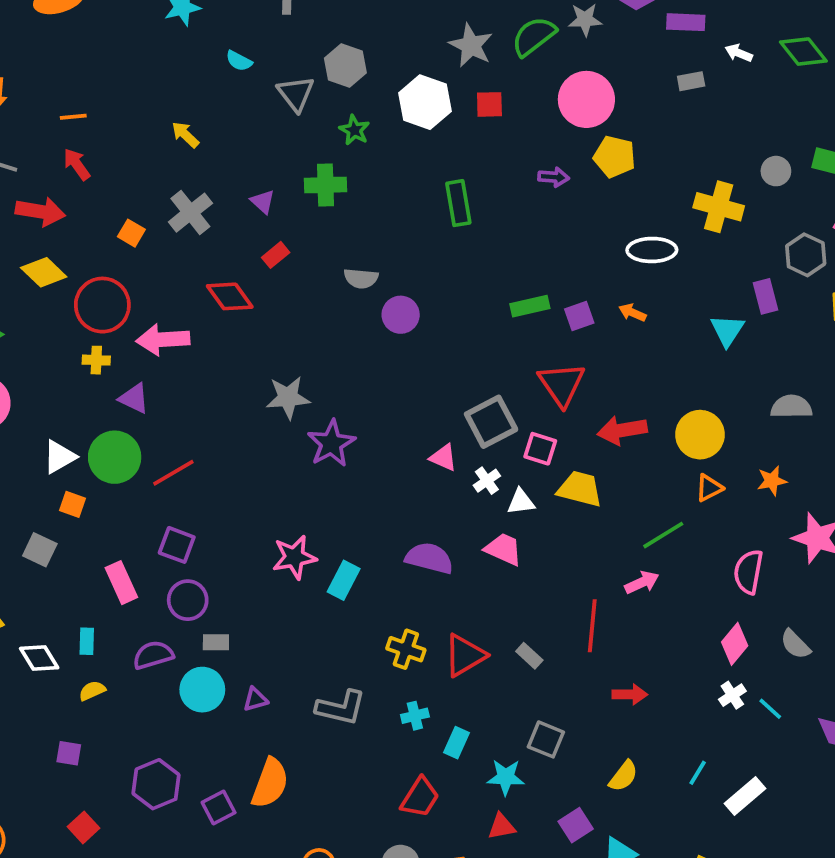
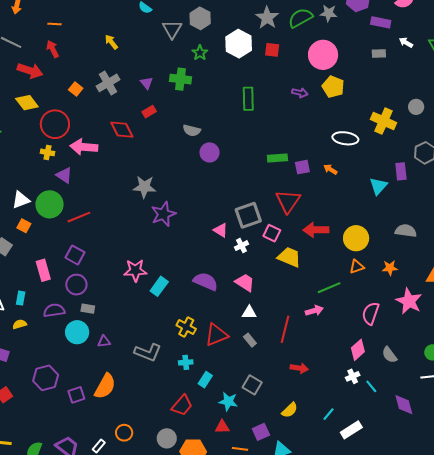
white triangle: (521, 502) -> (249, 313), moved

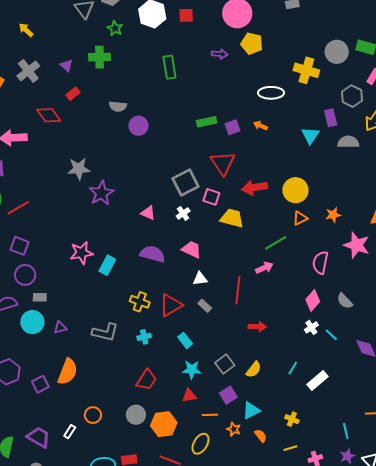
gray circle: (416, 107) -> (337, 52), size x1.5
pink triangle: (221, 230) -> (148, 213), moved
gray semicircle: (406, 231) -> (348, 142), moved
cyan rectangle: (205, 380) -> (185, 340), moved, turned -63
gray square: (252, 385) -> (225, 364), moved, turned 30

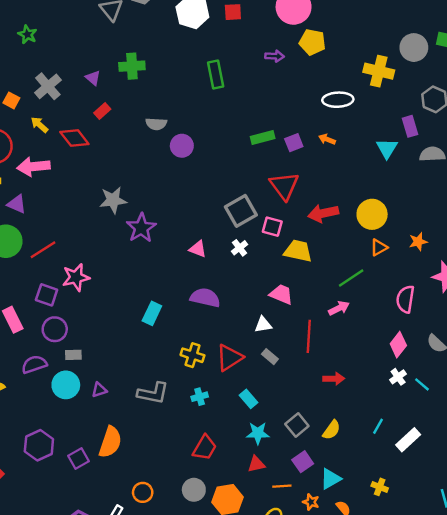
green star: (115, 28) -> (27, 34), moved
yellow arrow: (26, 30) -> (39, 125), moved
pink trapezoid: (192, 250) -> (281, 294), moved
pink star: (81, 253) -> (76, 277), moved

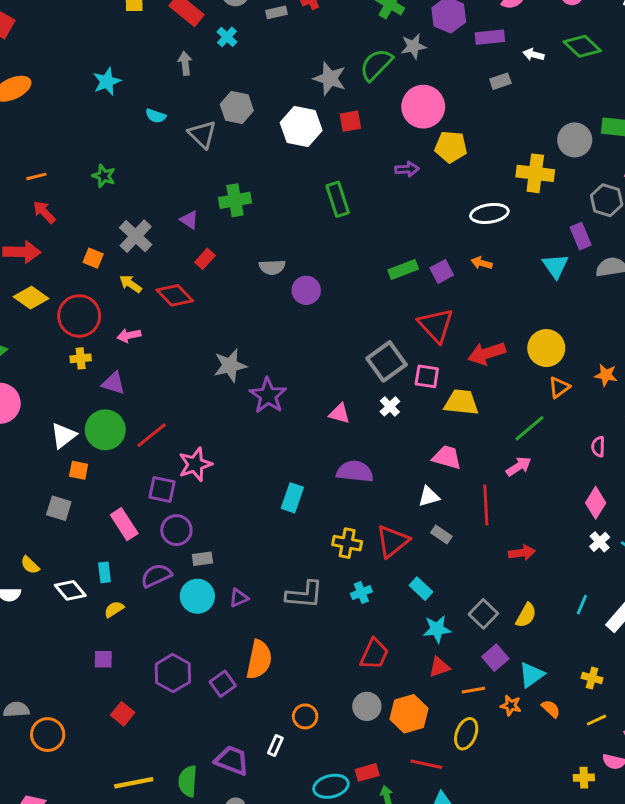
pink arrow: (33, 167) -> (129, 335), size x0.6
orange star: (418, 242) -> (606, 375), turned 30
pink semicircle: (405, 299) -> (598, 447), size x0.6

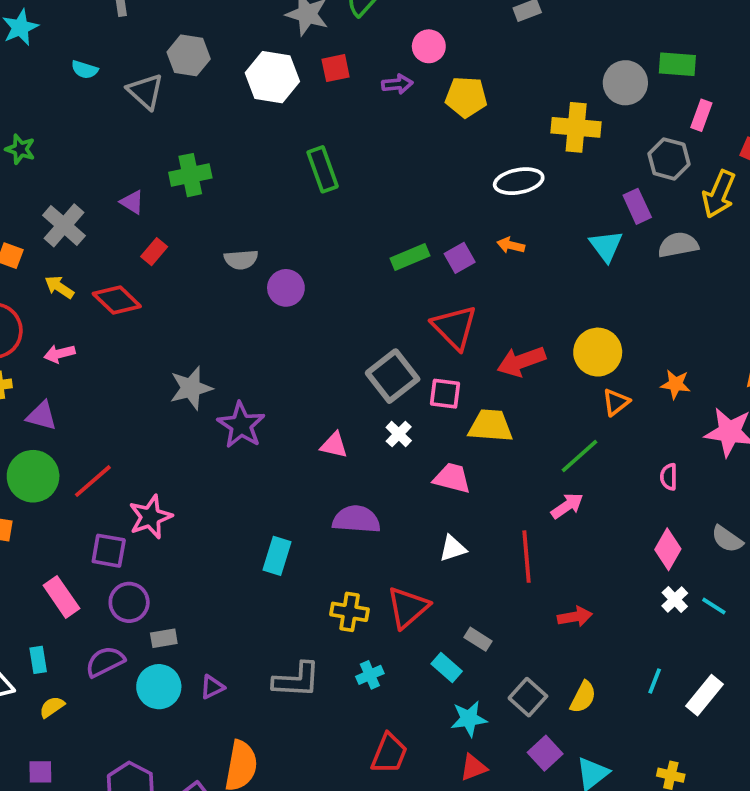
pink circle: (423, 107) -> (429, 46), size x0.6
purple arrow: (407, 169) -> (397, 84), moved
pink trapezoid: (447, 457) -> (452, 478), moved
gray rectangle: (441, 534) -> (478, 639), moved

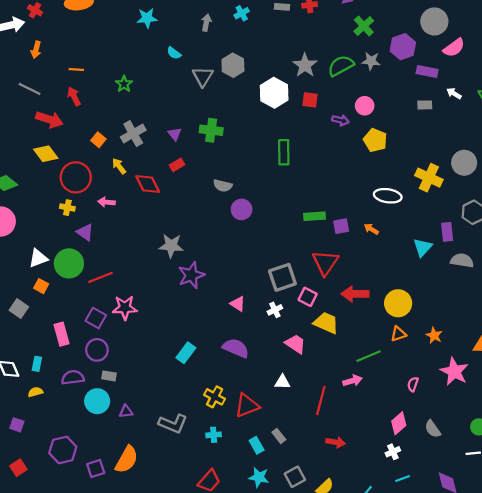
cyan line: (714, 606) -> (403, 478), moved, turned -72

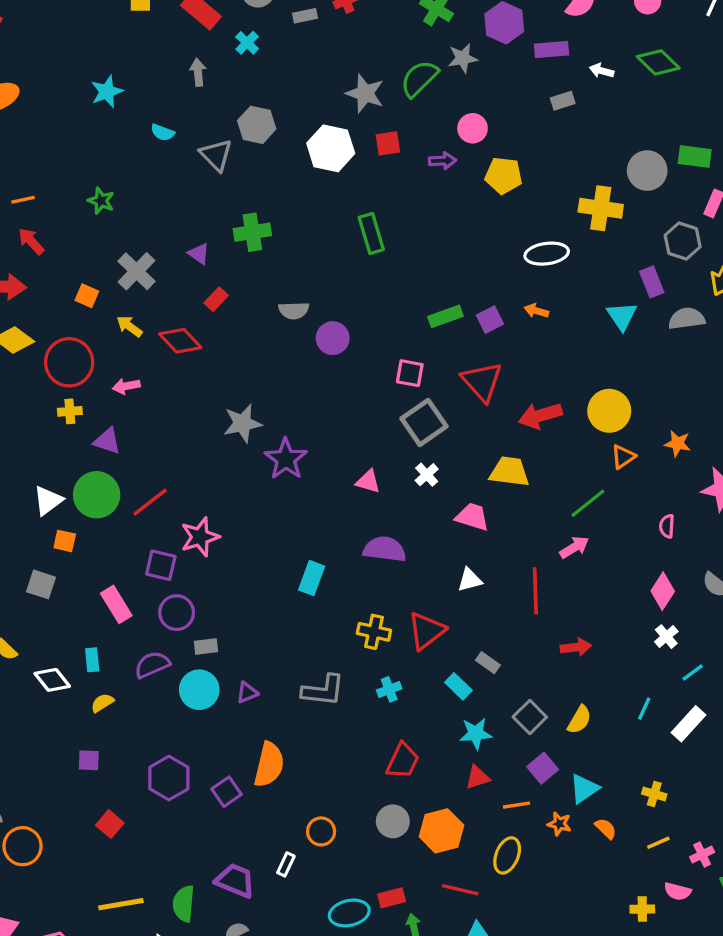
pink square: (308, 297) -> (410, 373), moved

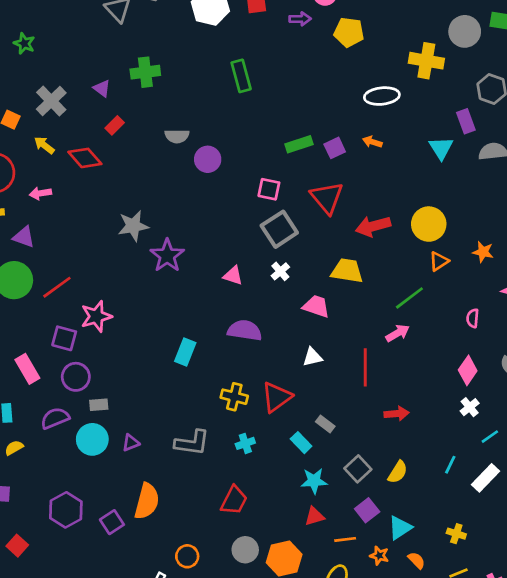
red trapezoid: (403, 761) -> (234, 500), moved

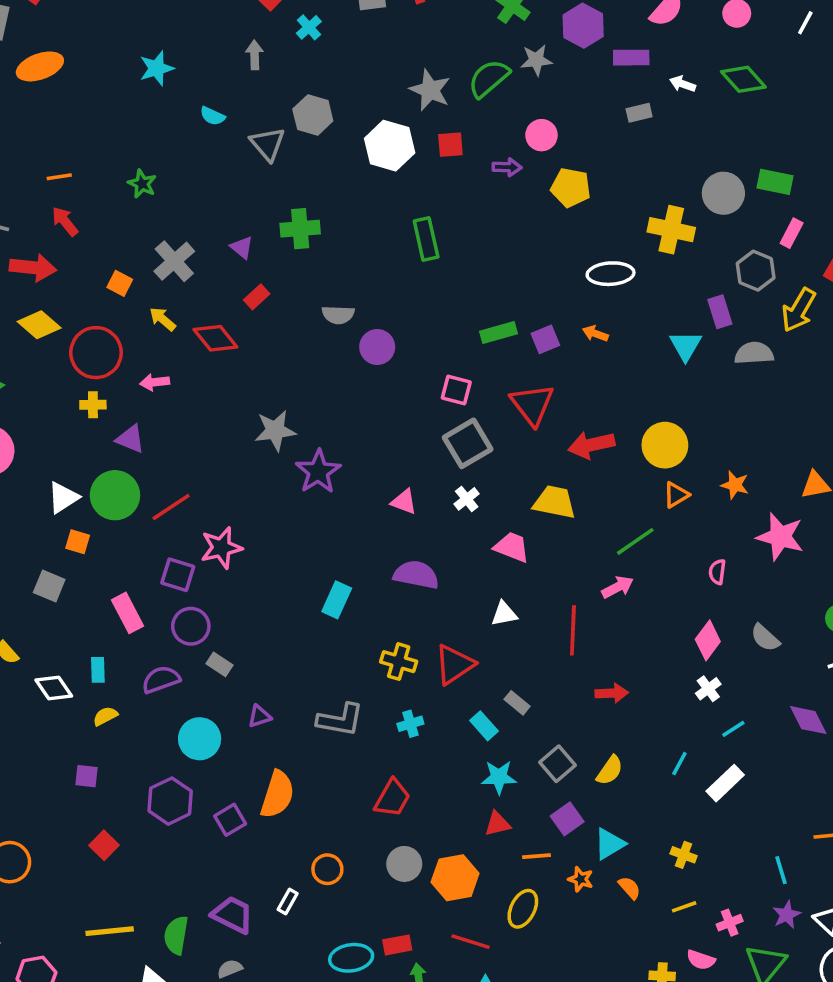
gray rectangle: (99, 405) -> (219, 664), turned 36
cyan circle: (92, 439) -> (200, 739), moved

